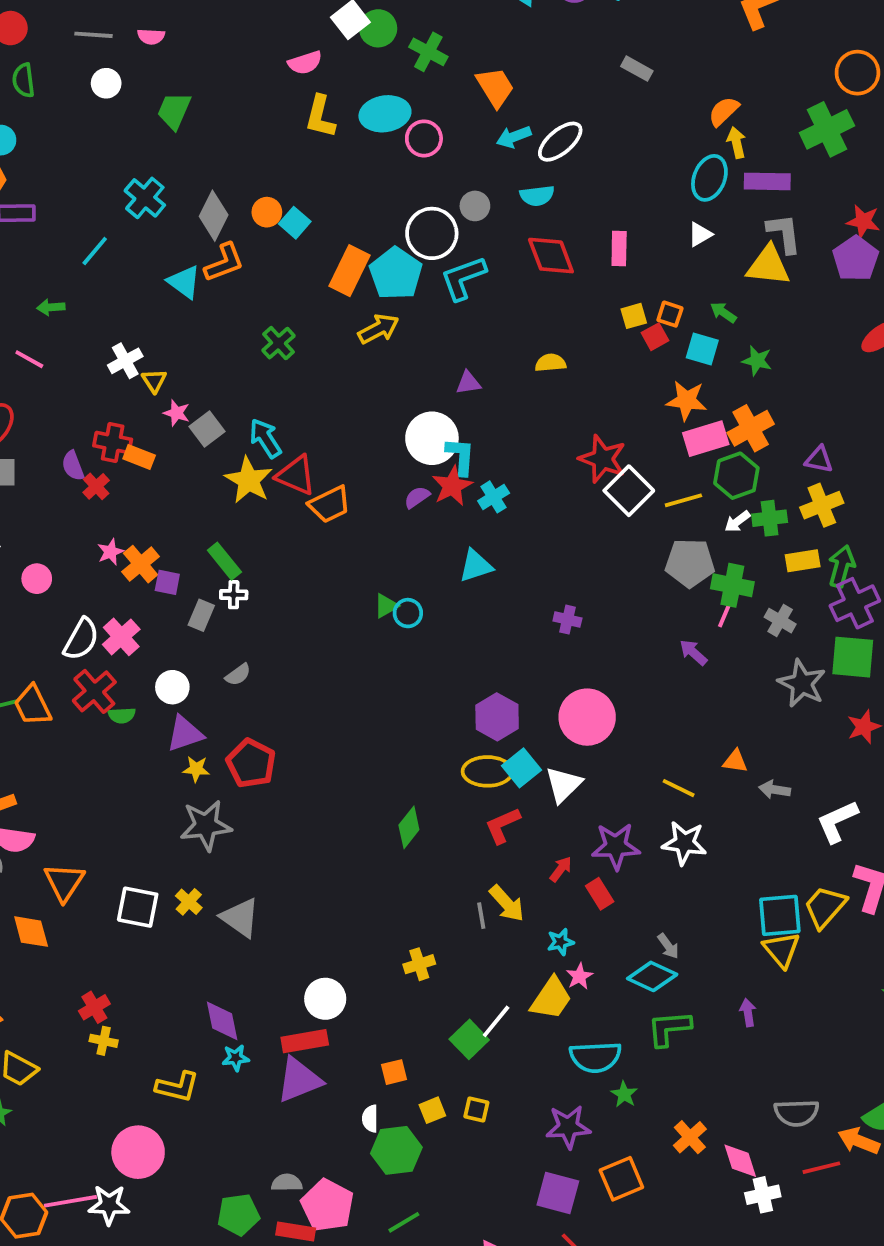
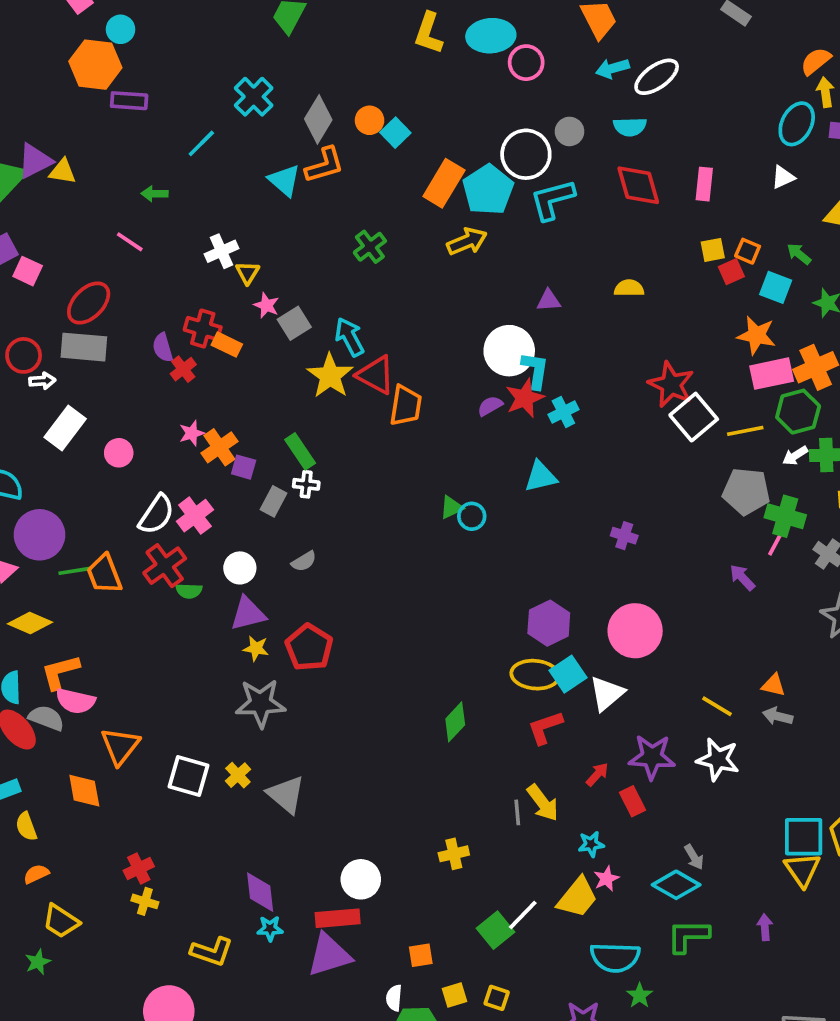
orange trapezoid: (330, 504) -> (406, 406), turned -60
gray arrow: (775, 790) -> (778, 716), moved

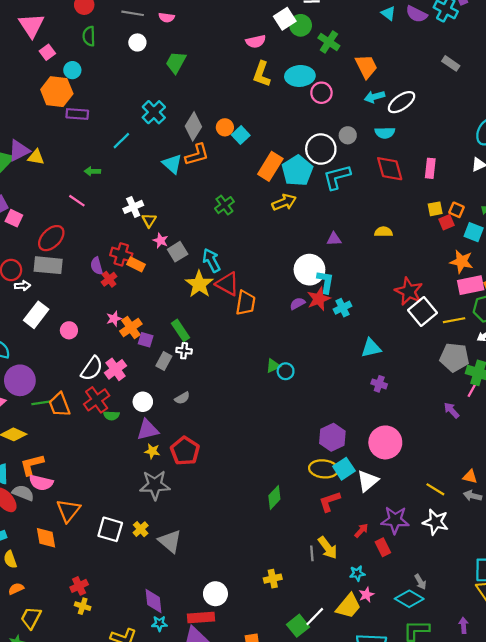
cyan triangle: (541, 477) -> (371, 348), moved
yellow trapezoid: (61, 921) -> (31, 618), turned 85

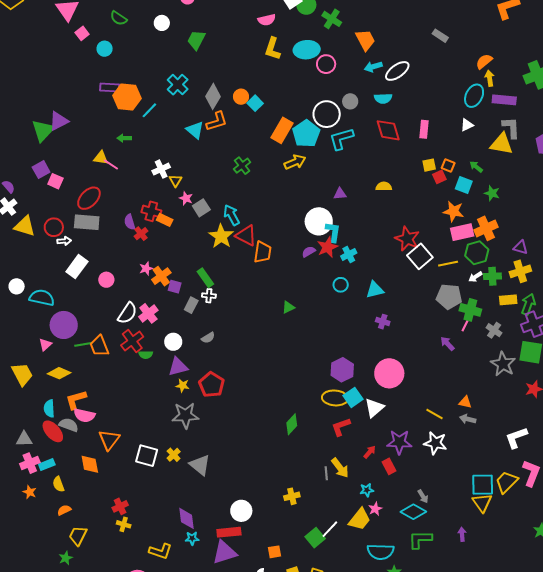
green semicircle: (89, 36) -> (119, 18), turned -54
orange hexagon: (57, 92) -> (127, 97), moved
yellow triangle: (36, 157) -> (101, 158), moved
cyan circle: (286, 371) -> (341, 285), moved

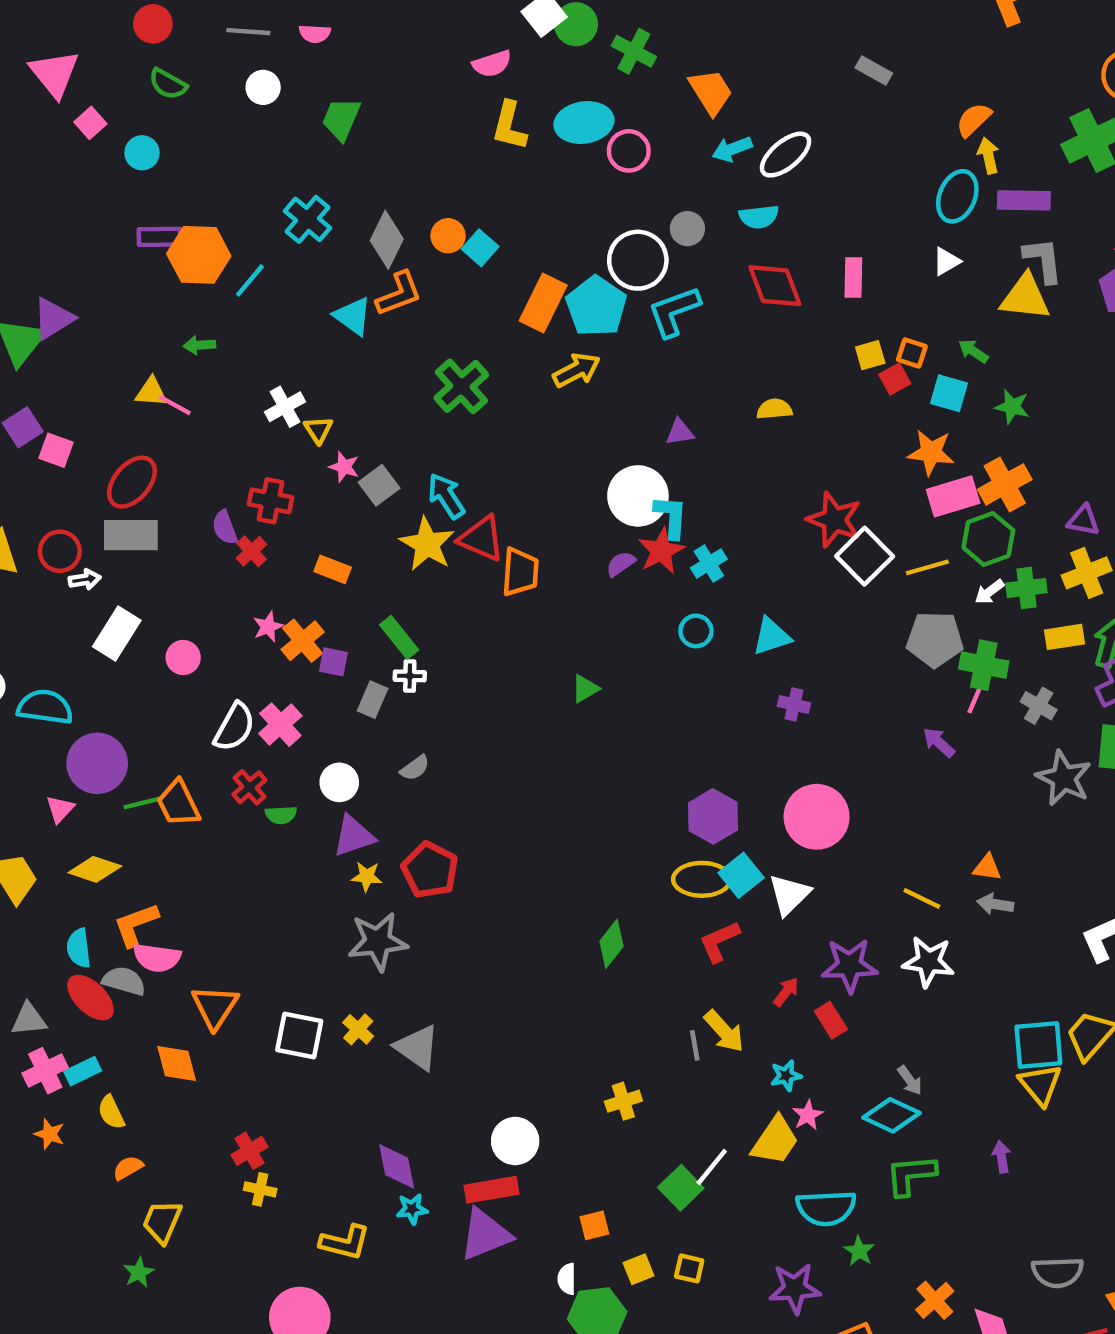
green cross: (242, 166) -> (461, 386), size x1.4
orange rectangle: (165, 220) -> (333, 569), moved
red cross: (132, 341) -> (249, 787), size x0.7

